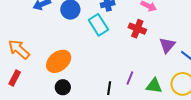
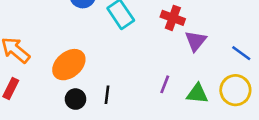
purple triangle: (167, 45) -> (196, 41), moved
black line: (109, 88) -> (107, 95), moved

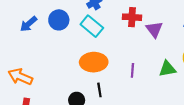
orange ellipse: (69, 65) -> (94, 62), moved, turned 55
purple line: (165, 84) -> (132, 70), moved

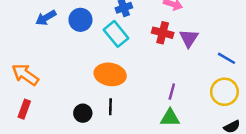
purple triangle: (154, 29) -> (189, 38), moved
green triangle: (167, 69) -> (170, 118), moved
purple line: (132, 70) -> (172, 92), moved

